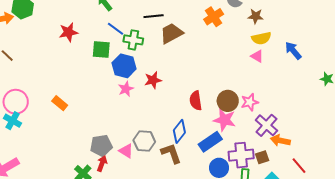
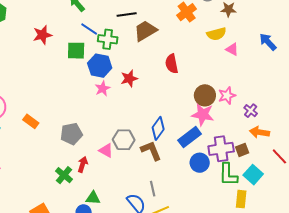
yellow semicircle: (261, 38) -> (216, 34), moved
red semicircle: (196, 101) -> (172, 64), moved
orange rectangle: (60, 103) -> (31, 121), moved
purple cross: (266, 125) -> (251, 111), moved, size x0.6
gray pentagon: (101, 146) -> (71, 134), moved

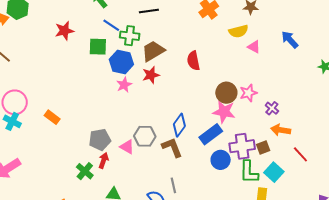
brown trapezoid: (145, 31) -> (153, 51), moved
gray pentagon: (71, 134) -> (100, 140), moved

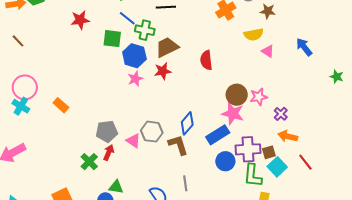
cyan square: (274, 172) -> (277, 167), moved
gray line: (173, 185) -> (185, 183), moved

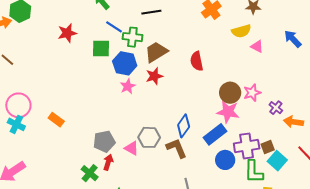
orange arrow: (288, 136) -> (294, 122), moved

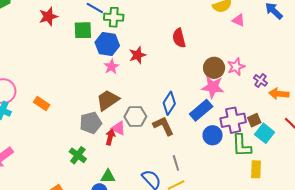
brown trapezoid: (156, 52) -> (108, 100), moved
red arrow: (108, 162) -> (110, 137), moved

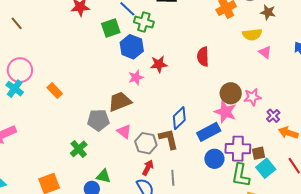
green square: (83, 30) -> (111, 28), turned -30
pink star: (111, 67) -> (136, 77), moved
gray hexagon: (135, 117) -> (146, 143), moved
red arrow: (110, 137) -> (148, 168), moved

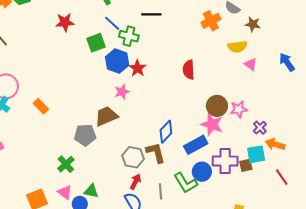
red star: (159, 64) -> (138, 68), moved, turned -30
pink triangle: (124, 131) -> (65, 192), moved
cyan square: (266, 168) -> (256, 154), moved, turned 30
green L-shape: (241, 175) -> (186, 183), moved, turned -40

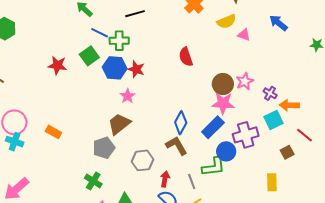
red star: (65, 22) -> (57, 65), moved, turned 30
gray hexagon: (133, 157) -> (142, 160), moved
brown square: (246, 165) -> (287, 152), moved
green L-shape: (186, 183) -> (214, 167), turned -50

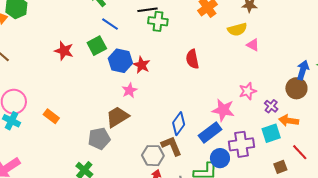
blue arrow: (278, 23) -> (303, 70), moved, turned 60
green cross: (119, 41) -> (158, 21), moved
brown circle: (223, 84) -> (296, 88), moved
gray hexagon: (142, 160) -> (153, 156), moved

